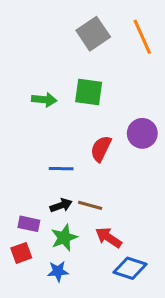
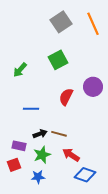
green square: (89, 92) -> (58, 60), turned -36
green arrow: (44, 100) -> (20, 70), moved, turned 126
blue line: (61, 169) -> (31, 109), moved

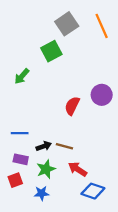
green square: (58, 60) -> (51, 51), moved
blue line: (31, 109) -> (20, 133), moved

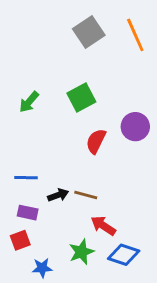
green square: (51, 51) -> (81, 98), moved
green star: (46, 169) -> (81, 252), moved
blue star: (42, 193) -> (42, 268), moved

